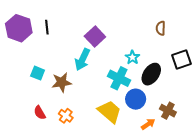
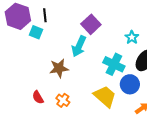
cyan star: (132, 57) -> (132, 37), moved
cyan square: (38, 73) -> (36, 32), moved

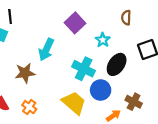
purple square: (91, 24) -> (75, 23), moved

